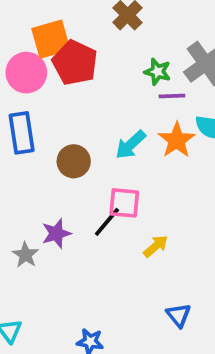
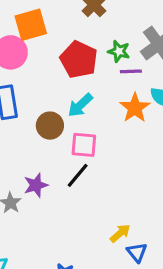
red pentagon: (75, 63) -> (79, 60), moved
cyan arrow: (131, 145) -> (80, 105), moved
pink square: (124, 203) -> (84, 145), moved
yellow arrow: (156, 246) -> (120, 233), moved

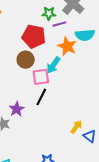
red pentagon: (79, 60) -> (34, 36), moved
cyan arrow: (80, 105) -> (53, 65), moved
brown circle: (50, 126) -> (26, 60), moved

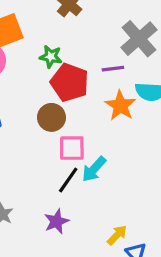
green star: (49, 13) -> (51, 57), moved
cyan arrow: (53, 65) -> (94, 169), moved
purple star: (17, 109) -> (56, 221), moved

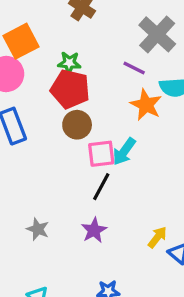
purple line: (113, 69) -> (134, 68), turned 40
red pentagon: (70, 82) -> (70, 89), moved
cyan arrow: (94, 169) -> (124, 151), moved

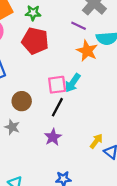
green star: (69, 63) -> (33, 13), moved
brown circle: (77, 125) -> (22, 101), moved
gray star: (38, 229) -> (12, 127), moved

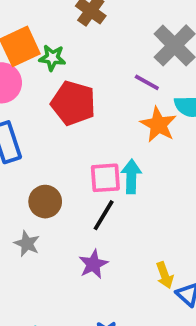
green star: (33, 13) -> (52, 58), moved
cyan arrow: (73, 83) -> (131, 176), turned 144
yellow arrow: (96, 141) -> (165, 275), turned 120

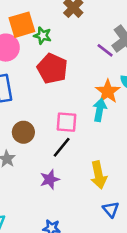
purple line: (147, 82) -> (105, 50), moved
cyan arrow: (131, 176) -> (100, 110), moved
yellow arrow: (165, 275) -> (99, 175), moved, size x1.5

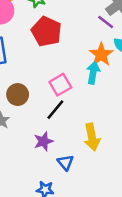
purple line: (105, 50) -> (106, 22), moved
pink square: (66, 122) -> (60, 85), turned -35
blue triangle: (111, 209) -> (65, 162), moved

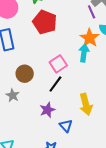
purple line: (106, 22) -> (92, 12), turned 32

